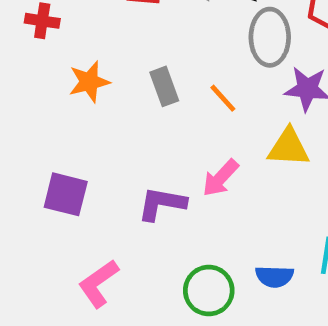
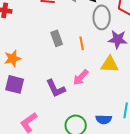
orange star: (89, 82) -> (13, 58), moved
orange line: (223, 98) -> (82, 43), turned 32
purple L-shape: (162, 204) -> (56, 88), turned -125

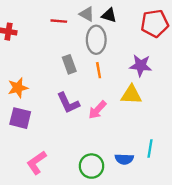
gray ellipse: (102, 17) -> (96, 40), moved
purple L-shape: (56, 88) -> (68, 103), moved

